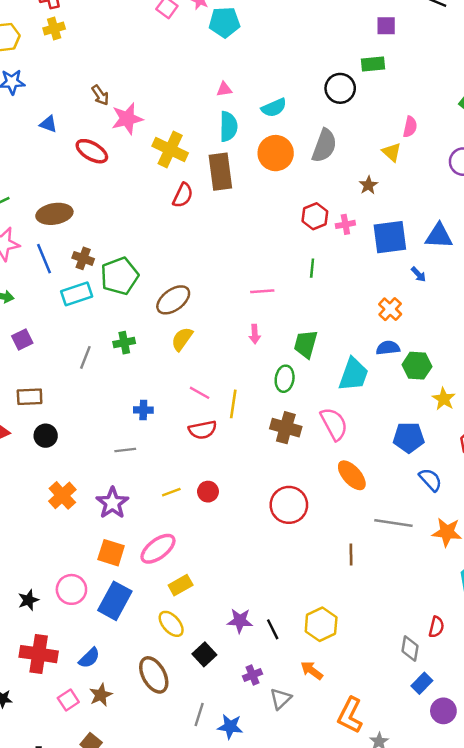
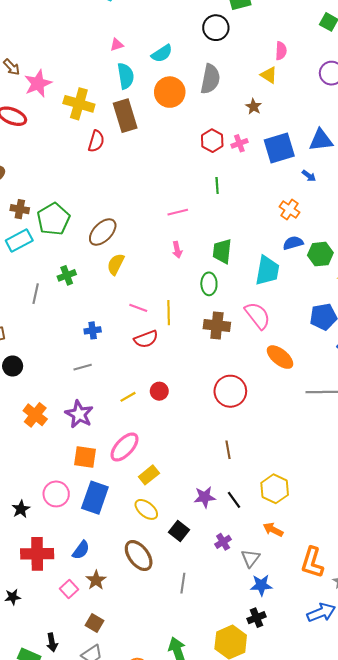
brown line: (351, 554) -> (228, 450), moved
blue star: (230, 727) -> (261, 585), moved

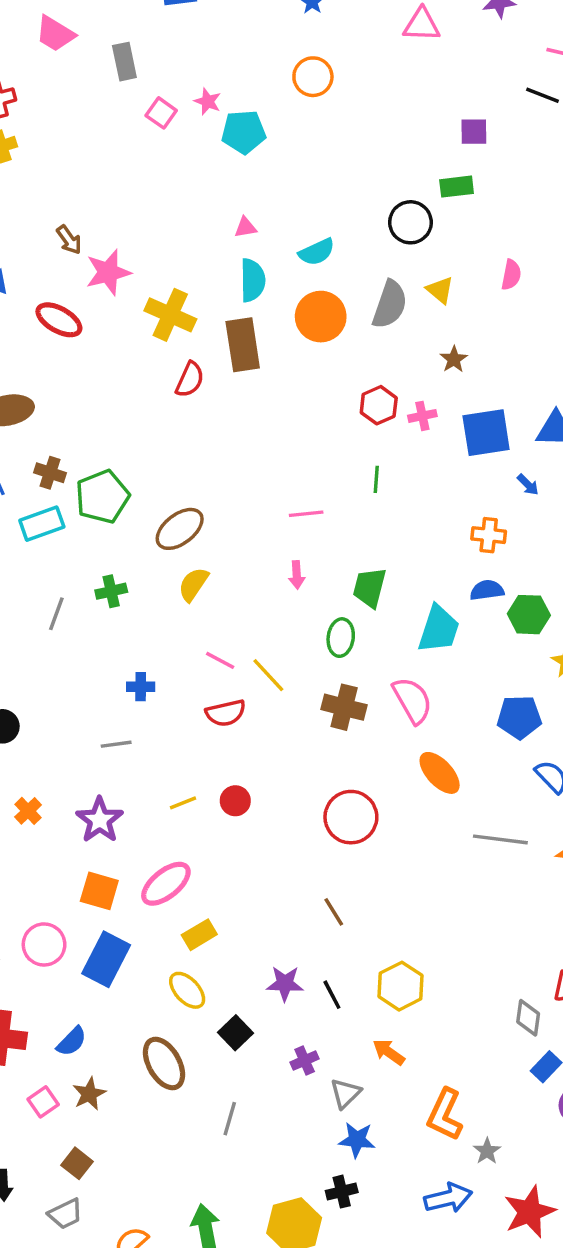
yellow triangle: (269, 75) -> (440, 290), moved
orange cross: (289, 210) -> (489, 535), turned -36
yellow line: (169, 313) -> (268, 675), turned -50
orange cross: (35, 415) -> (28, 811), size x0.7
brown line: (228, 450) -> (334, 912), turned -30

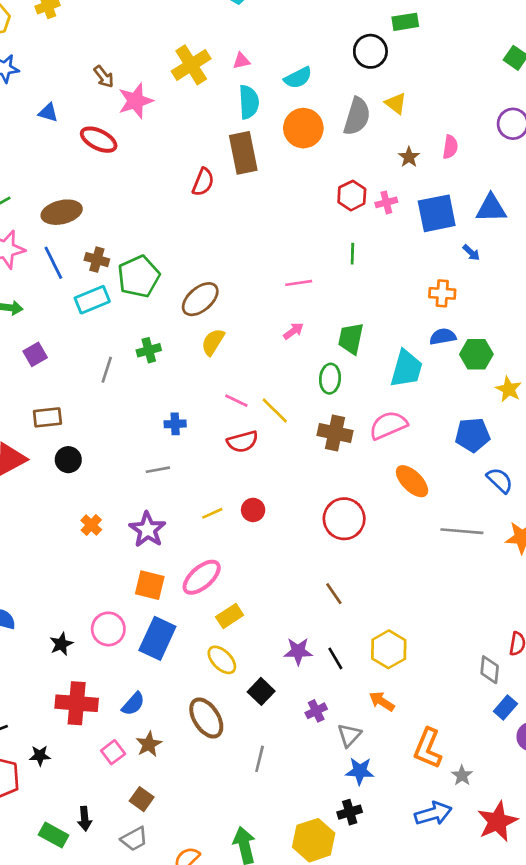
pink semicircle: (511, 275) -> (450, 147), moved
yellow cross: (170, 315) -> (191, 65), moved, turned 36
pink arrow: (297, 575) -> (293, 331), turned -120
pink semicircle: (412, 700) -> (388, 425), turned -81

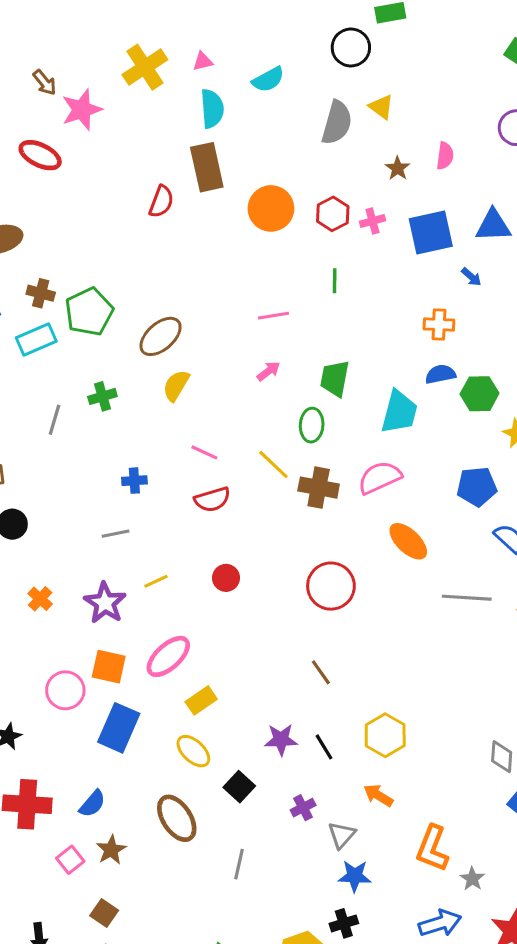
orange circle: (303, 128) -> (271, 208), moved
yellow line: (275, 411) -> (273, 465), moved
yellow line: (212, 513) -> (156, 581), moved
pink circle: (108, 629) -> (65, 690), moved

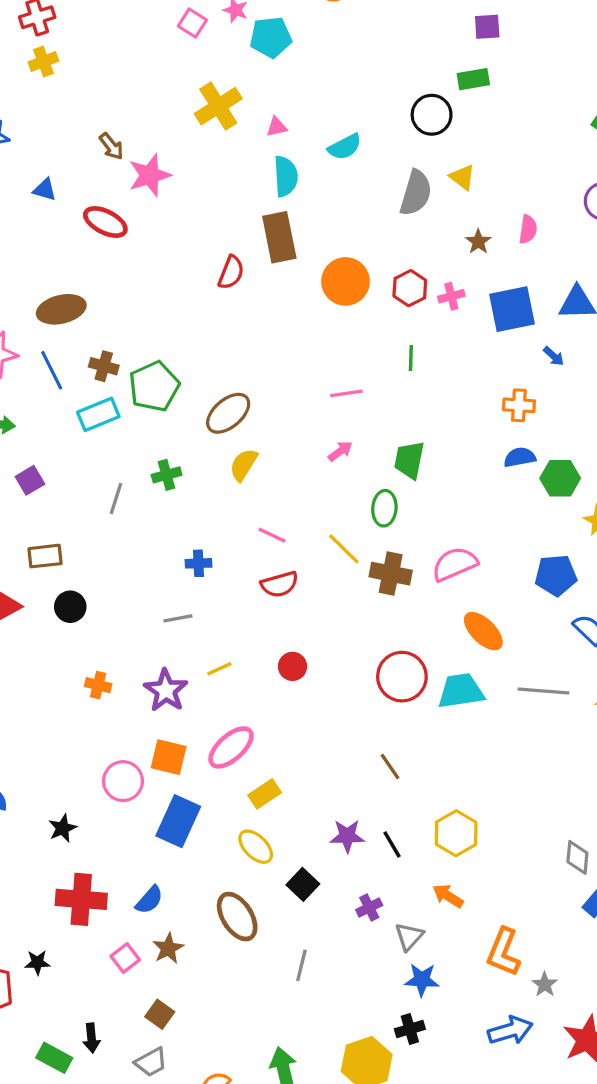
yellow cross: (145, 67) -> (218, 106), moved
cyan trapezoid: (399, 412) -> (461, 691), moved, turned -114
orange cross: (40, 599) -> (98, 685), turned -30

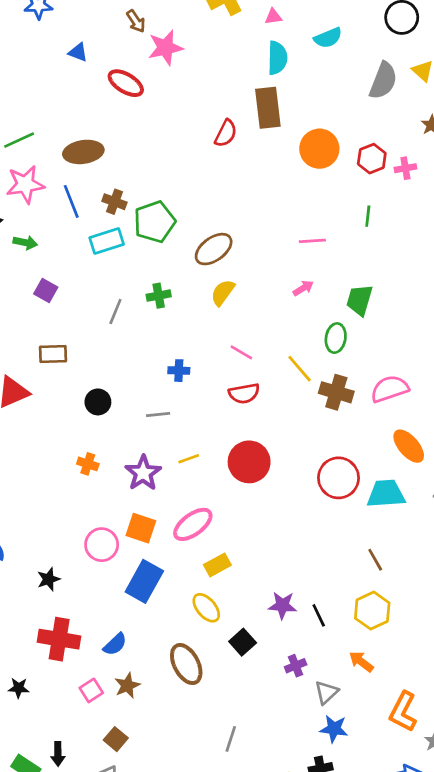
purple square: (30, 480) -> (46, 291), turned -35
black circle: (70, 607) -> (98, 402), moved
red circle: (293, 666) -> (249, 462), size x1.8
brown line: (390, 766) -> (375, 560), moved
gray line: (301, 965) -> (231, 739), moved

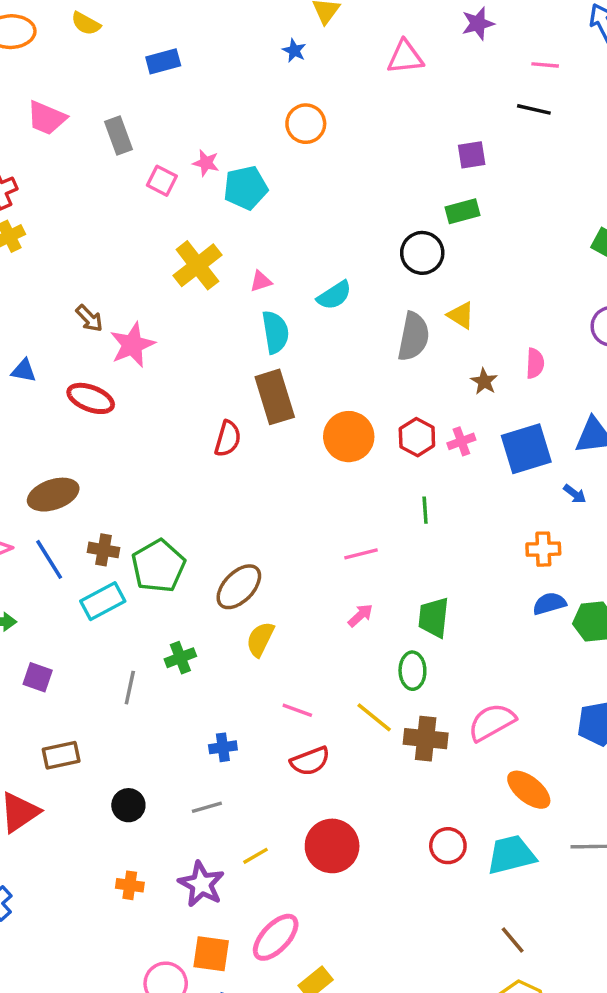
red circle: (338, 478) -> (448, 846), size x0.7

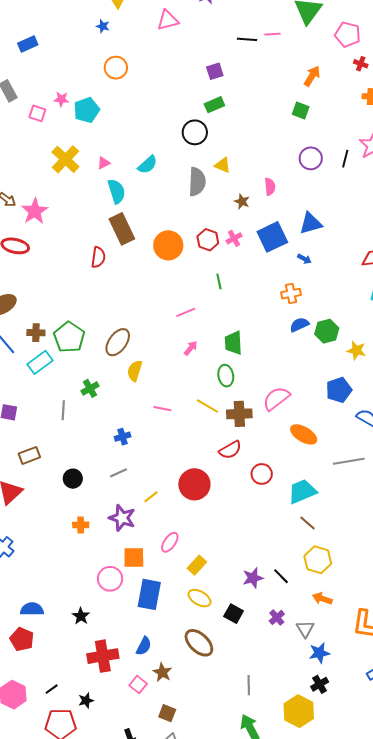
pink line: (545, 65) -> (272, 34), moved
red semicircle: (310, 761) -> (230, 450), moved
cyan trapezoid: (511, 855) -> (302, 491), moved
pink ellipse: (276, 937) -> (170, 542), size x0.7

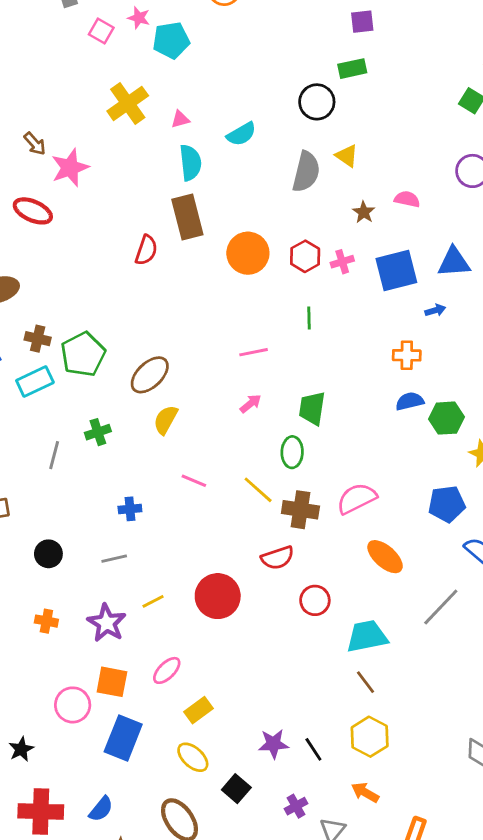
pink semicircle: (270, 187) -> (407, 199), turned -84
blue arrow: (304, 259) -> (435, 310), turned -56
gray line: (349, 461) -> (441, 607), turned -48

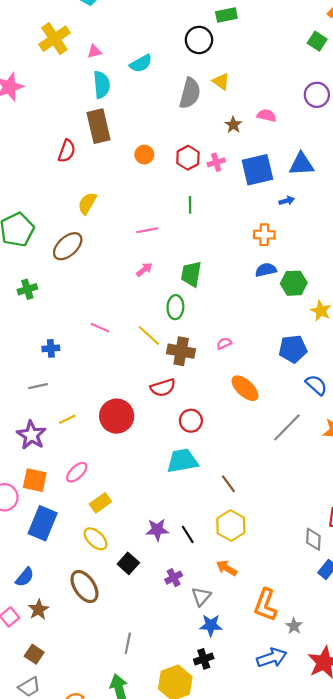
orange circle: (248, 253) -> (144, 155), size x0.6
yellow semicircle: (166, 420) -> (87, 203), moved
pink semicircle: (357, 498) -> (224, 343), size x0.5
cyan trapezoid: (367, 636) -> (182, 461), moved

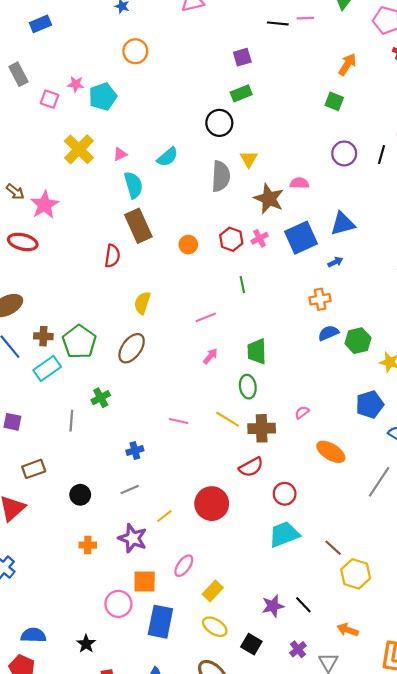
yellow triangle: (221, 82) -> (249, 159), turned 36
brown star: (233, 125) -> (269, 199), size x1.8
yellow hexagon: (231, 526) -> (356, 574), moved

